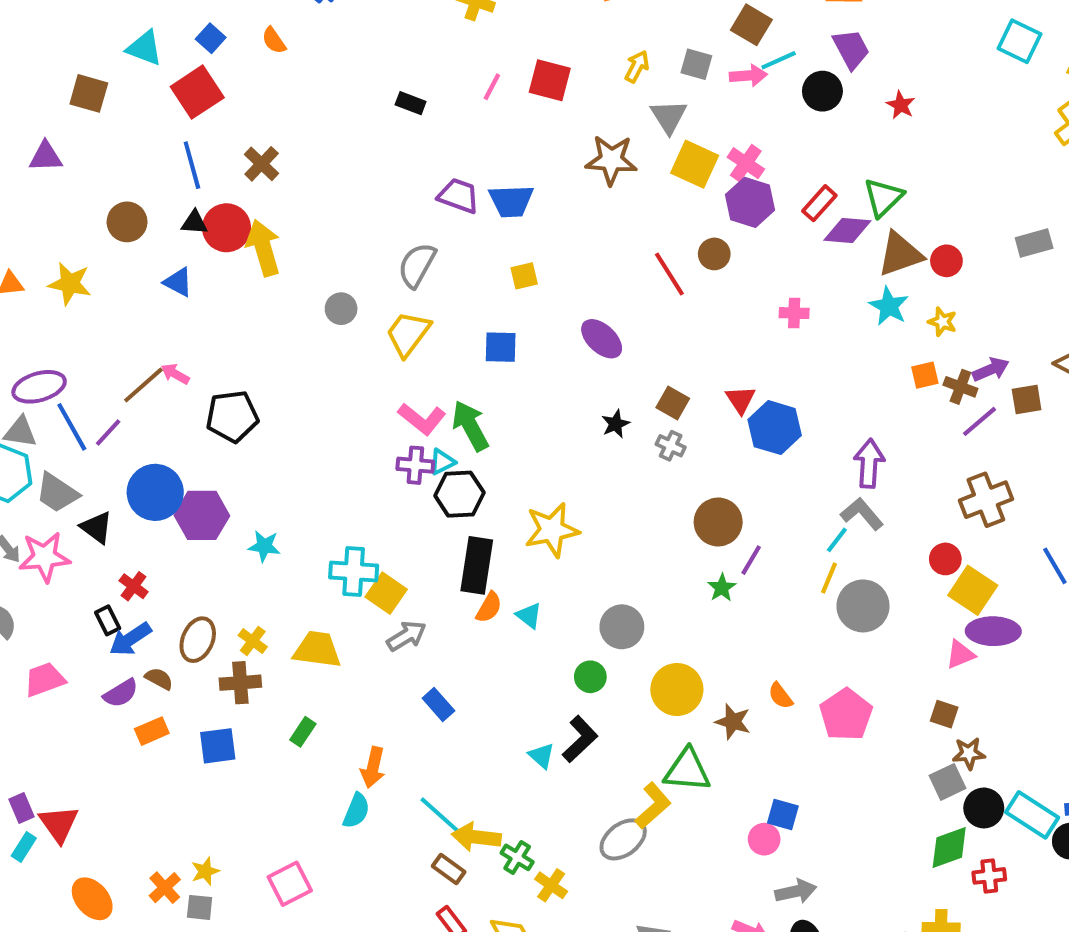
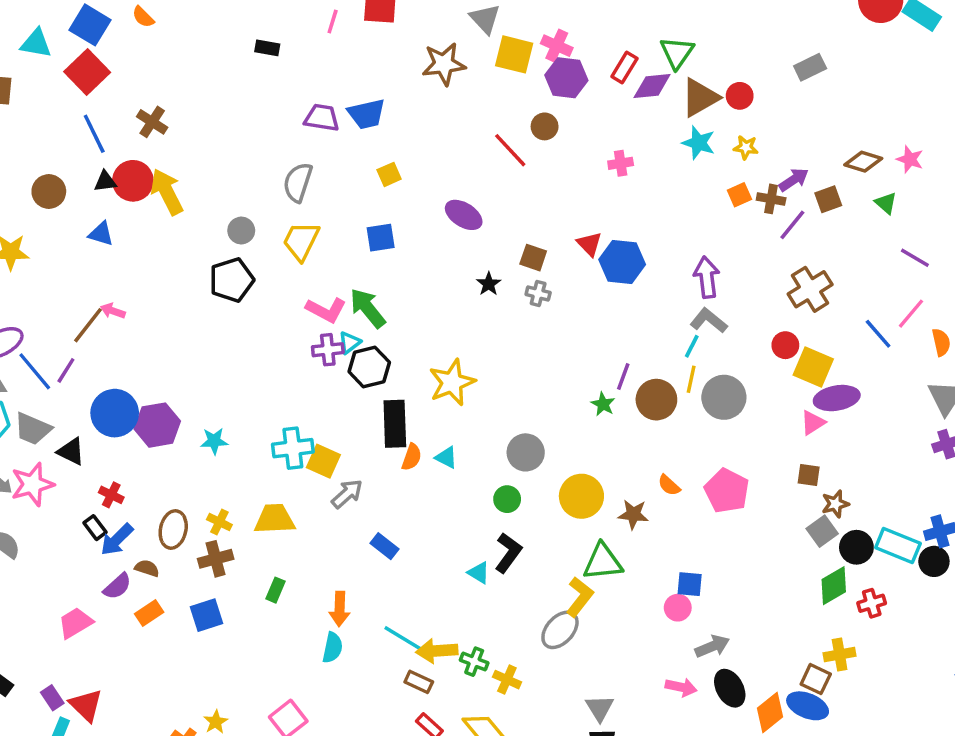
blue square: (211, 38) -> (90, 25), size x1.6
black pentagon: (232, 416) -> (232, 280), moved
brown circle: (718, 522) -> (656, 400), moved
pink trapezoid: (45, 680) -> (75, 623), moved

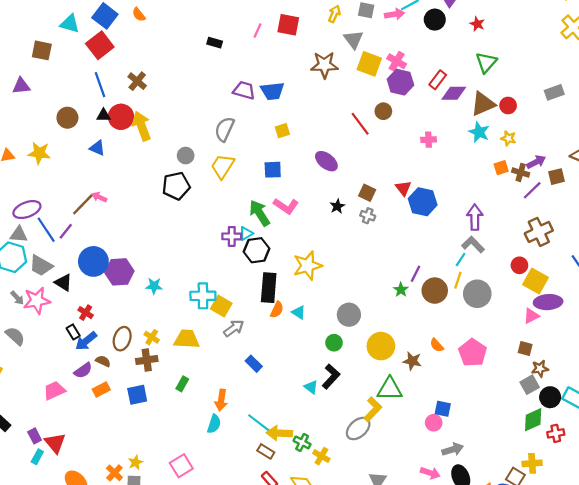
green triangle: (677, 53) -> (486, 62), moved
pink L-shape: (326, 310) -> (286, 206), moved

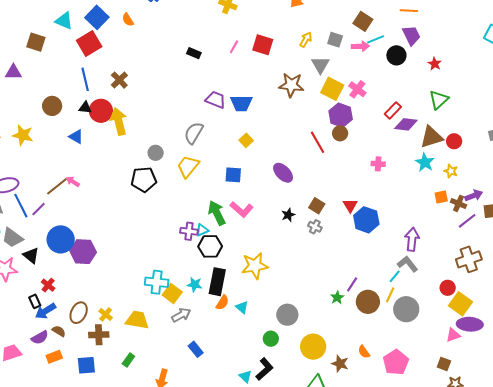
purple hexagon: (400, 82) -> (341, 115), moved
yellow square: (282, 131) -> (246, 140), turned -32
cyan star: (154, 286) -> (195, 285), moved

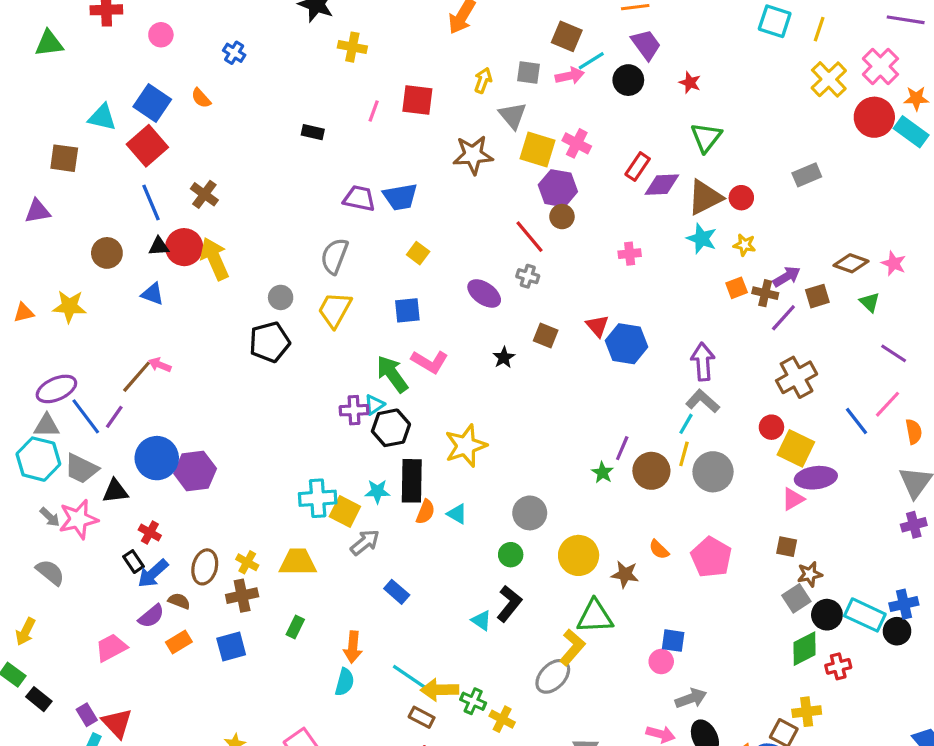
gray cross: (315, 227) -> (528, 276), moved
black triangle: (31, 255) -> (115, 491), turned -36

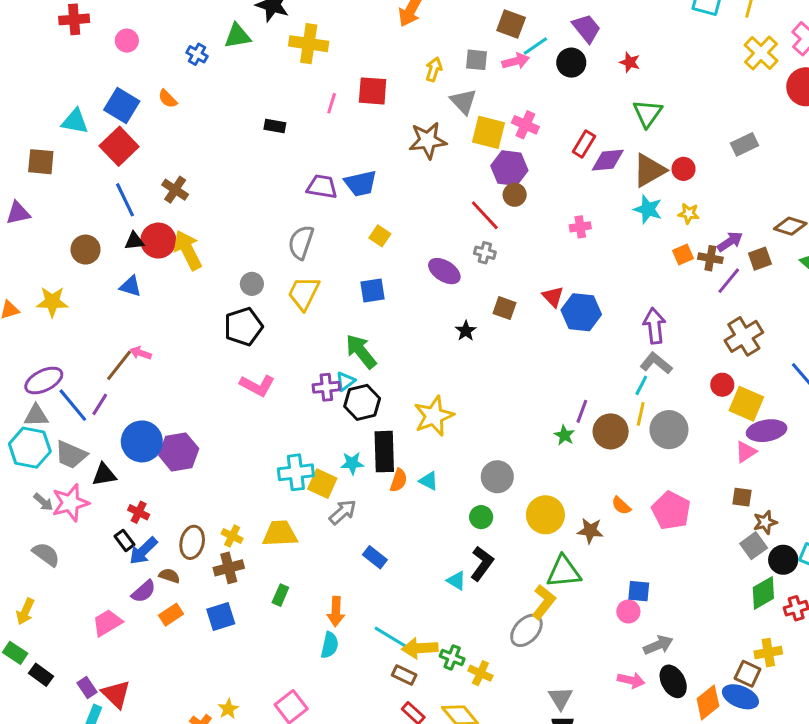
green triangle: (49, 43) -> (238, 36), moved
yellow cross: (352, 47) -> (309, 44), size x1.4
pink L-shape: (430, 362) -> (257, 385), moved

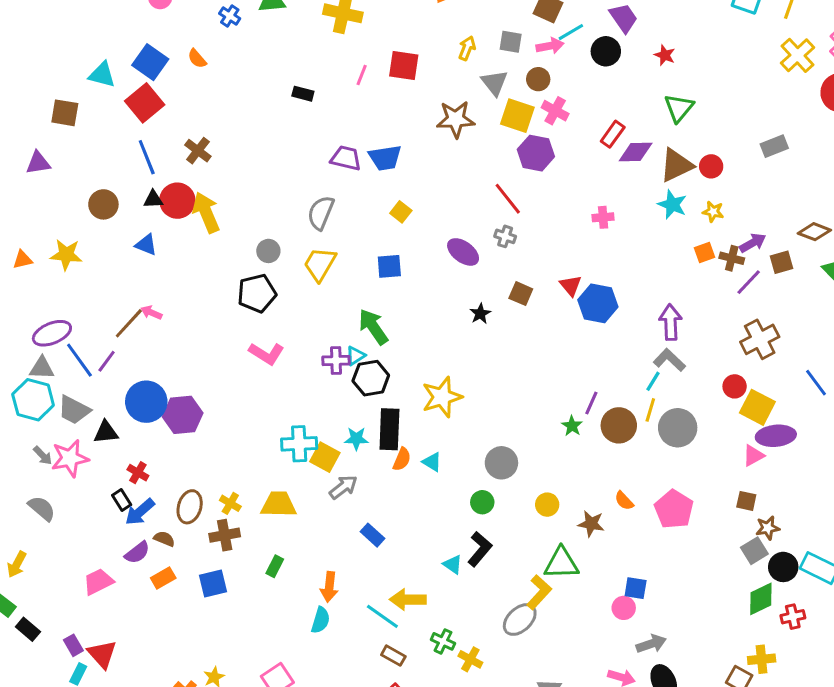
brown circle: (515, 195) -> (538, 79), moved
yellow circle: (545, 515) -> (547, 505), size x0.6
yellow arrow: (420, 648) -> (408, 600), moved

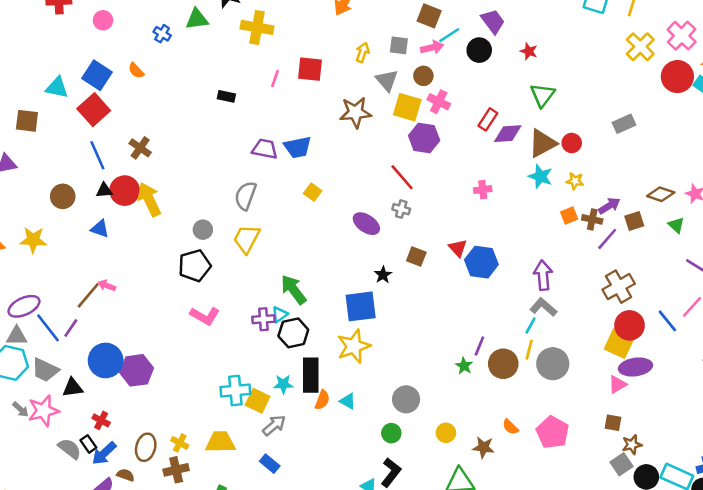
blue square: (389, 266) -> (361, 306), moved, size x1.5
red circle: (735, 386) -> (629, 325), moved, size x1.5
gray semicircle: (42, 508) -> (70, 449), moved
blue rectangle: (372, 535) -> (270, 464), moved

